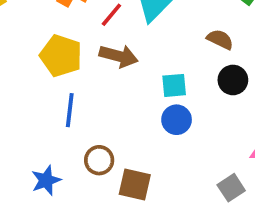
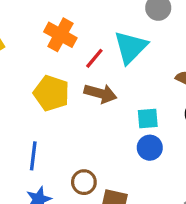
blue line: (70, 110) -> (33, 156), moved

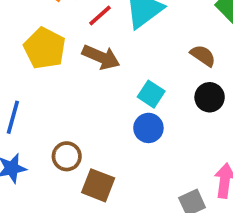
cyan square: (148, 119) -> (151, 94), turned 30

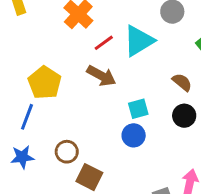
yellow pentagon: (45, 48) -> (45, 83), moved
cyan square: (151, 94) -> (138, 109), turned 36

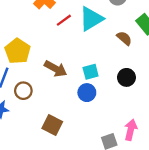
brown arrow: (101, 76) -> (56, 69), moved
brown semicircle: (182, 82) -> (124, 38), moved
brown circle: (67, 152) -> (23, 91), moved

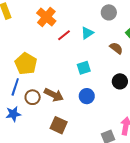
cyan triangle: (91, 19) -> (87, 33), size x0.6
brown arrow: (56, 69) -> (54, 95), moved
cyan square: (91, 72) -> (84, 68), moved

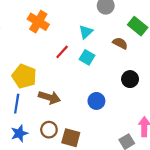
red line: (64, 35) -> (62, 52), moved
cyan square: (84, 68) -> (87, 57), moved, turned -32
brown arrow: (54, 95) -> (49, 97), moved
brown circle: (33, 97) -> (49, 130), moved

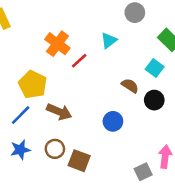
orange cross: (38, 22) -> (57, 44), moved
brown semicircle: (120, 43) -> (130, 86), moved
cyan square: (87, 57) -> (155, 68), moved
blue line: (17, 104) -> (21, 115), turned 30

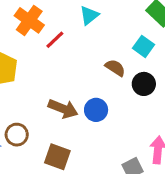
brown arrow: (59, 112) -> (63, 109), moved
brown circle: (55, 149) -> (17, 135), moved

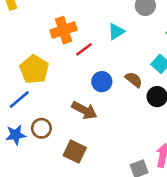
orange cross: (29, 20) -> (63, 30), turned 30
blue circle: (96, 110) -> (102, 82), moved

